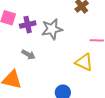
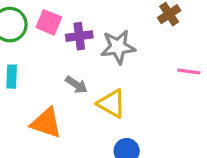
yellow triangle: (84, 62) -> (112, 104), moved

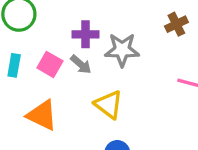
pink square: (49, 22) -> (50, 64), moved
gray arrow: (76, 85) -> (81, 64), moved

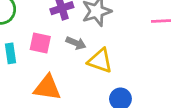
gray arrow: (81, 64) -> (76, 43), moved

